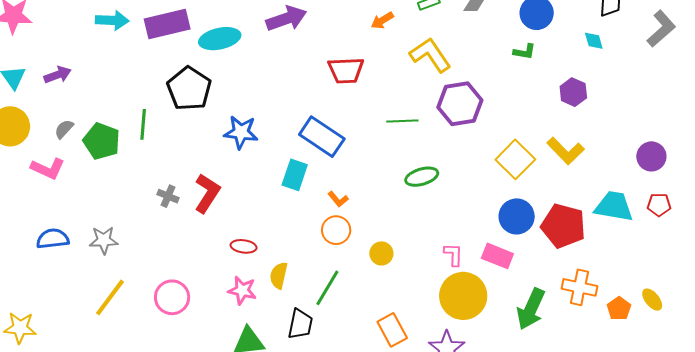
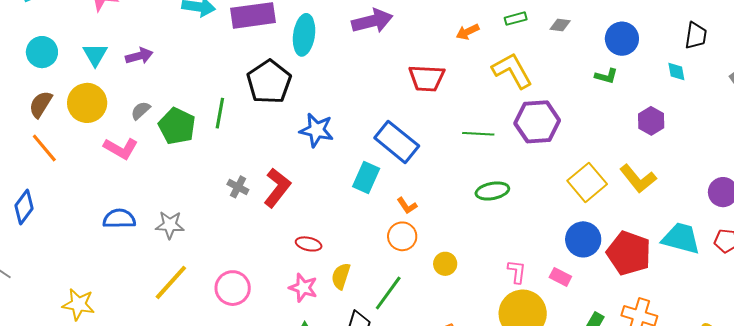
cyan ellipse: (220, 39) -> (304, 35), turned -75
pink rectangle: (497, 256) -> (560, 277), size x0.7

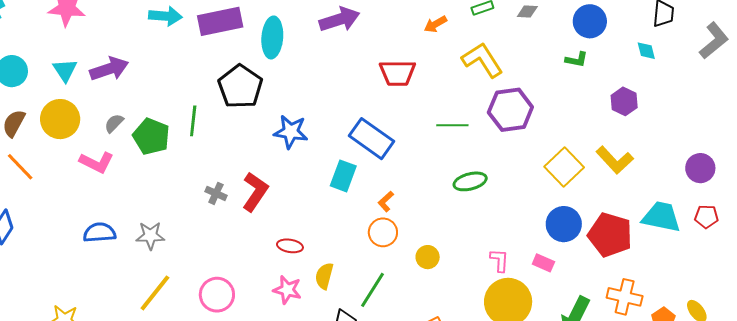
purple arrow: (139, 56) -> (109, 69), size x1.4
orange L-shape: (407, 206) -> (386, 201), turned 85

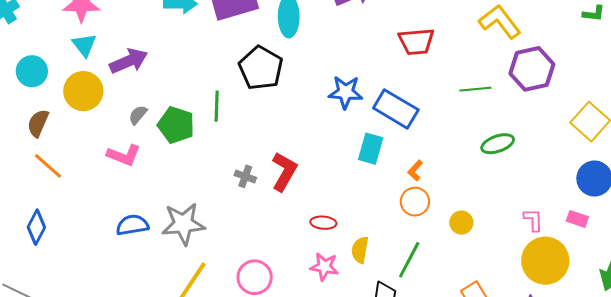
cyan triangle: (65, 70) -> (84, 45), moved
yellow circle: (60, 119) -> (83, 91), moved
blue star: (291, 132) -> (345, 92), moved
gray star: (150, 236) -> (183, 224), size x1.5

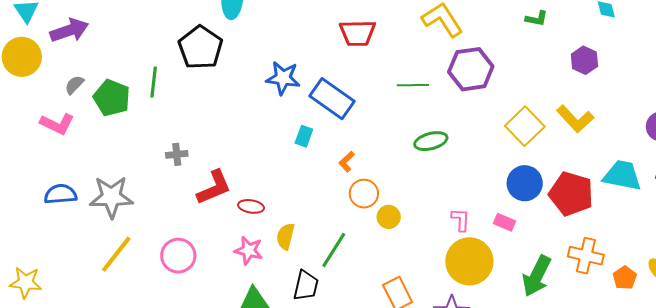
cyan rectangle: (371, 149) -> (304, 136), size x0.7
red L-shape: (284, 172) -> (214, 187), moved, turned 33
gray cross: (245, 176) -> (177, 154), turned -30
orange circle: (415, 202) -> (364, 194), moved

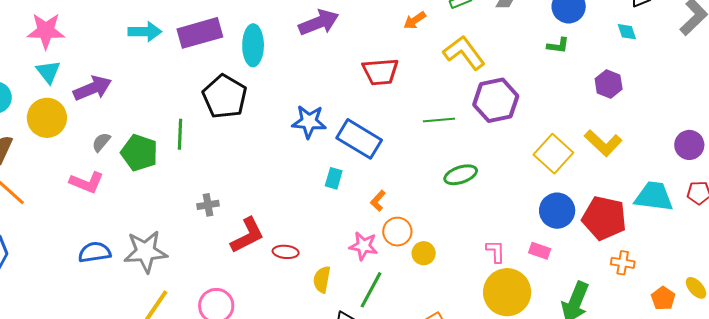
pink star: (249, 250) -> (363, 246), moved
orange cross: (586, 256) -> (623, 263), moved, size x0.7

